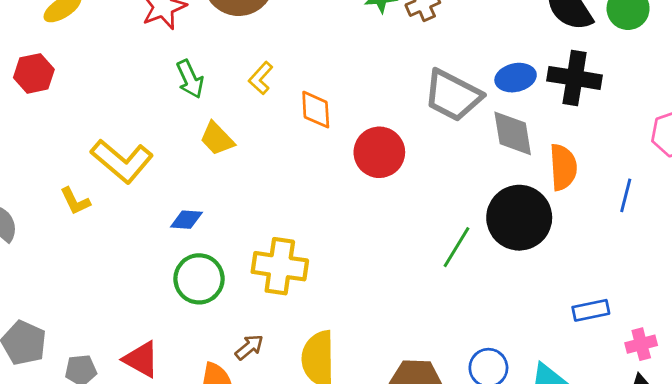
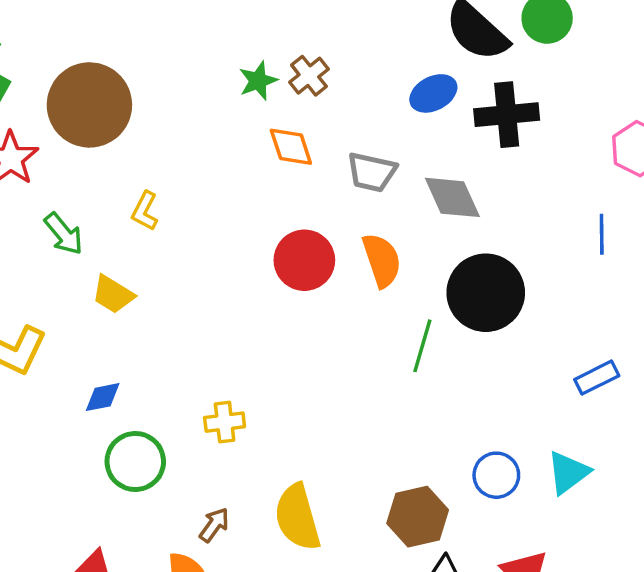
blue ellipse: (516, 78) -> (433, 93), moved
gray trapezoid: (453, 95) -> (372, 172), size x0.7
orange diamond: (316, 110) -> (291, 147), moved
orange semicircle: (563, 167) -> (382, 260), moved
yellow cross: (280, 266) -> (225, 422), size x0.6

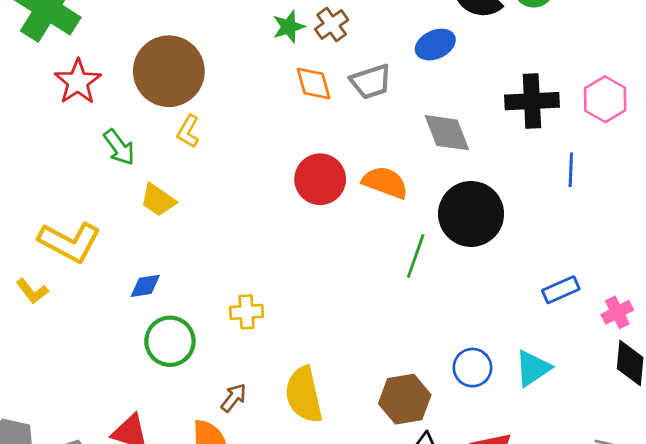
brown circle: (89, 105) -> (169, 71), moved
black cross: (507, 115) -> (532, 101), moved
gray trapezoid: (372, 172) -> (371, 82), moved, turned -33
orange semicircle: (382, 260) -> (385, 182), turned -54

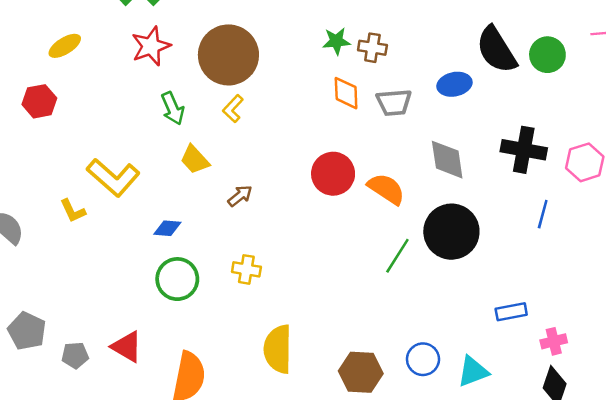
brown cross: (332, 25) -> (372, 48), turned 32
brown arrow: (234, 398) -> (240, 196), moved

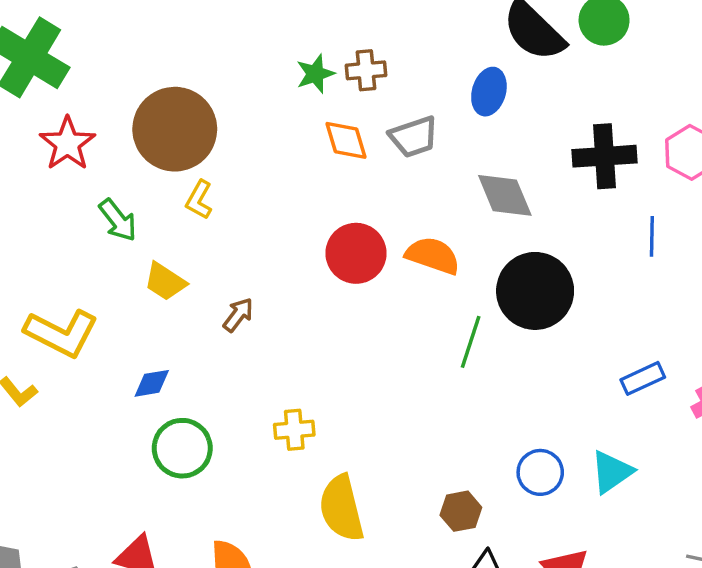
blue ellipse: (454, 84) -> (489, 92), turned -48
yellow cross: (246, 269) -> (294, 430), moved
brown hexagon: (361, 372) -> (461, 511), size x0.7

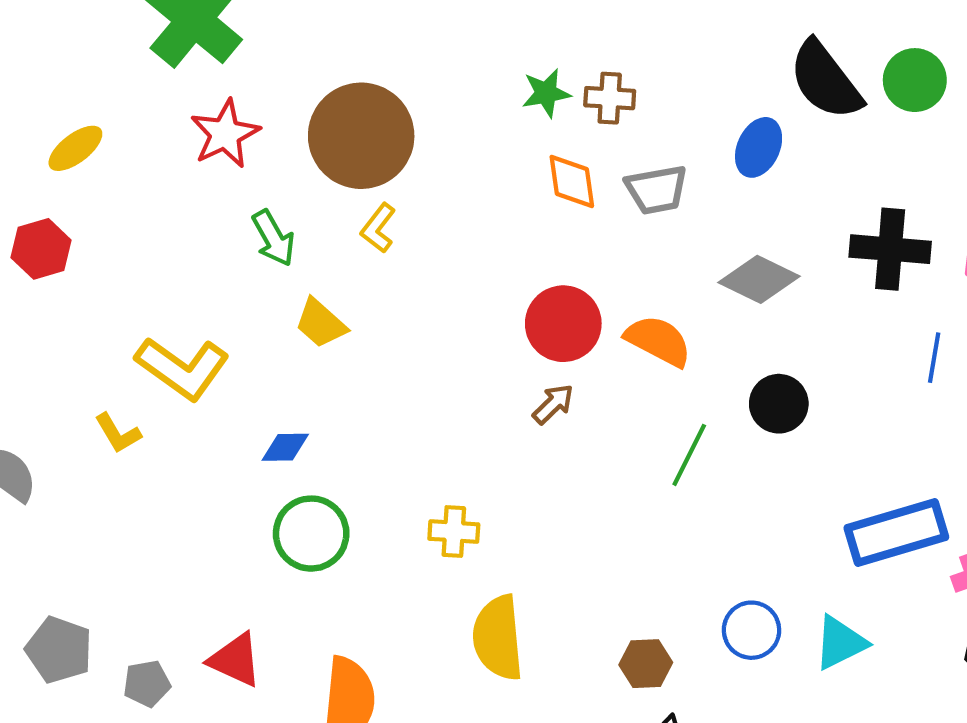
gray diamond: (505, 195) -> (759, 279), turned -50
black circle: (535, 291) -> (779, 404), size x0.6
brown arrow: (238, 315) -> (553, 404), moved
blue rectangle: (643, 378) -> (896, 532), size x1.8

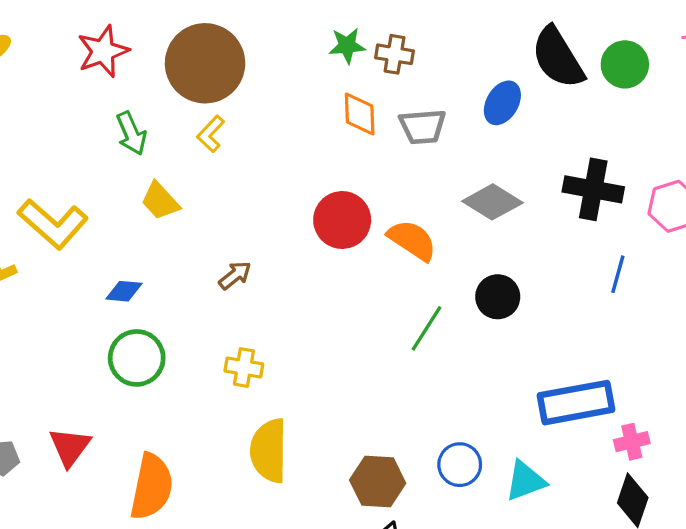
brown arrow: (553, 404) -> (235, 275), moved
red triangle: (235, 660) -> (70, 447), turned 36
brown hexagon: (646, 664) -> (378, 482), size x1.4

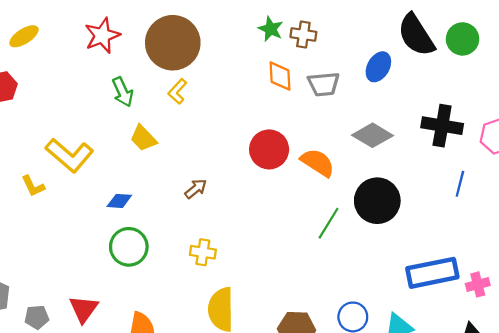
green star: (347, 46) -> (271, 29), turned 30
black circle: (498, 297) -> (377, 201), size x1.5
pink cross: (632, 442) -> (478, 284), moved

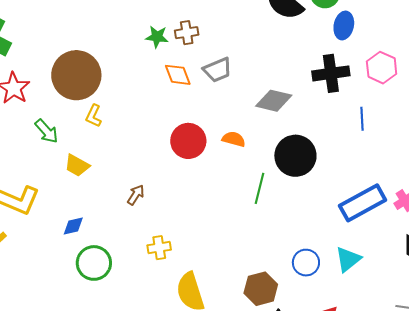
blue ellipse: (378, 67) -> (344, 25), moved
orange semicircle: (318, 163) -> (234, 139), size x0.7

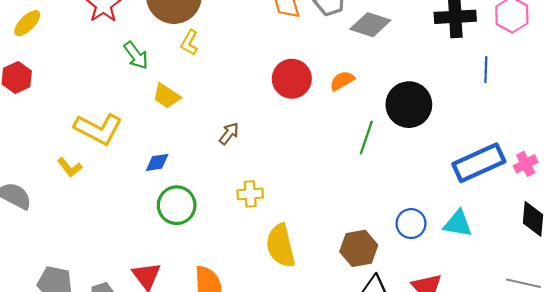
gray diamond: (274, 101) -> (370, 25), moved
orange semicircle: (234, 139) -> (342, 81), turned -50
cyan triangle: (348, 259) -> (458, 224), turned 44

